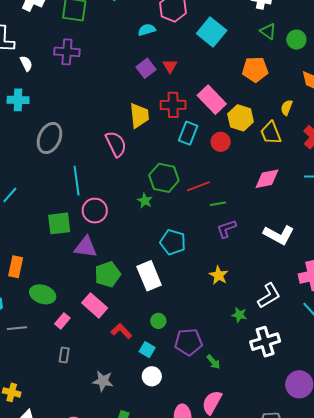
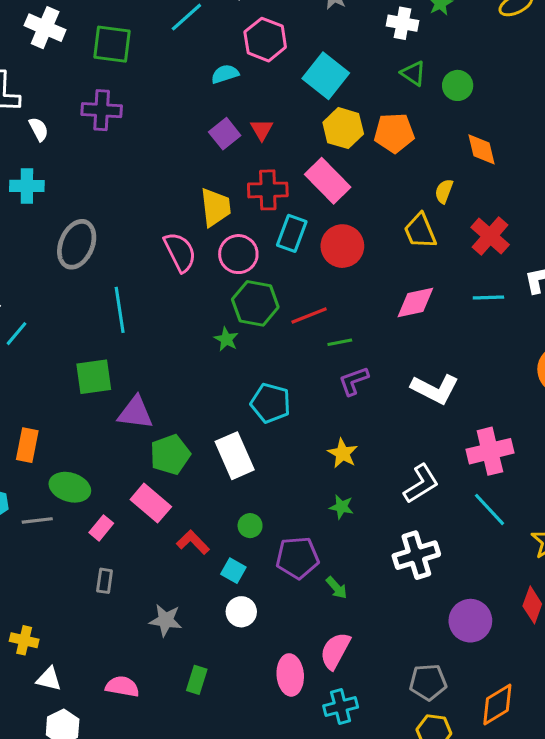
yellow hexagon: (241, 118) -> (343, 128), moved
red circle: (221, 142) -> (342, 246), size x1.4
pink circle: (95, 211) -> (238, 254), moved
green star: (239, 315) -> (341, 507), moved
gray line: (17, 328) -> (37, 520), moved

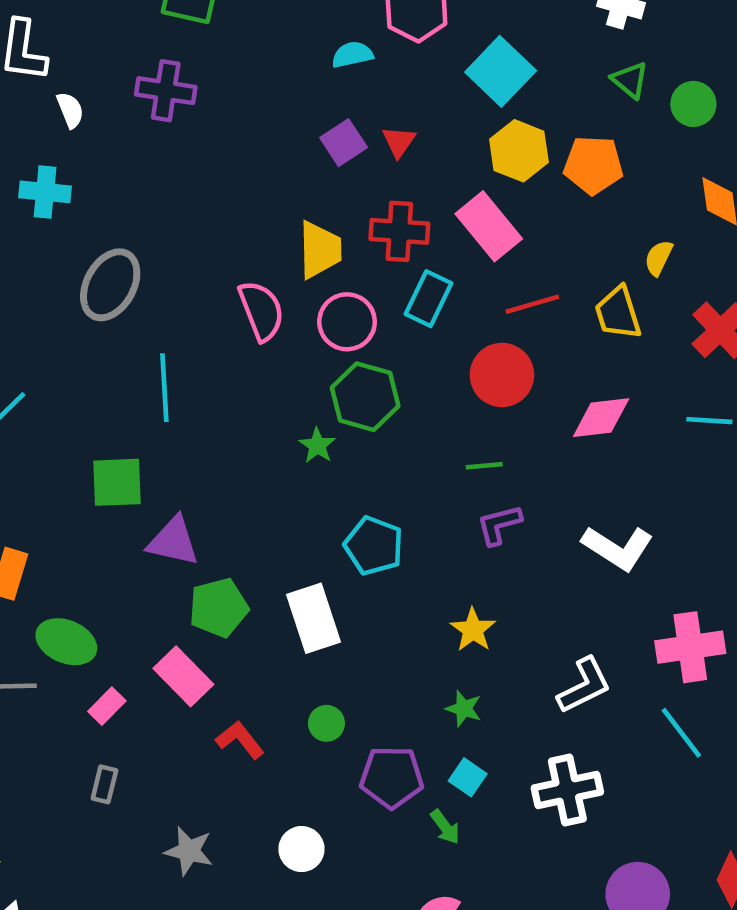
red circle: (342, 246) -> (502, 375), moved
red line: (309, 316) -> (532, 304), moved
cyan square: (233, 571) -> (468, 777), moved

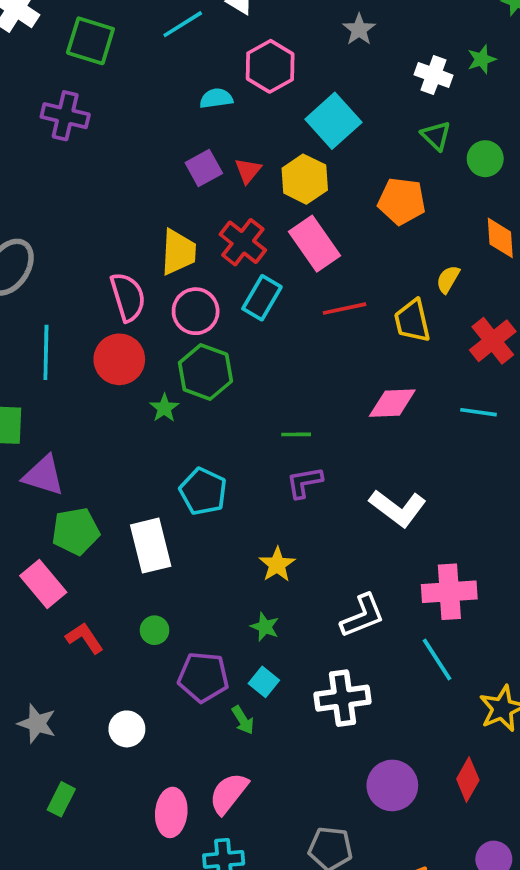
yellow hexagon: (519, 151) -> (305, 179), moved
red cross: (399, 231) -> (243, 242), turned 30
red circle: (502, 375) -> (119, 359), moved

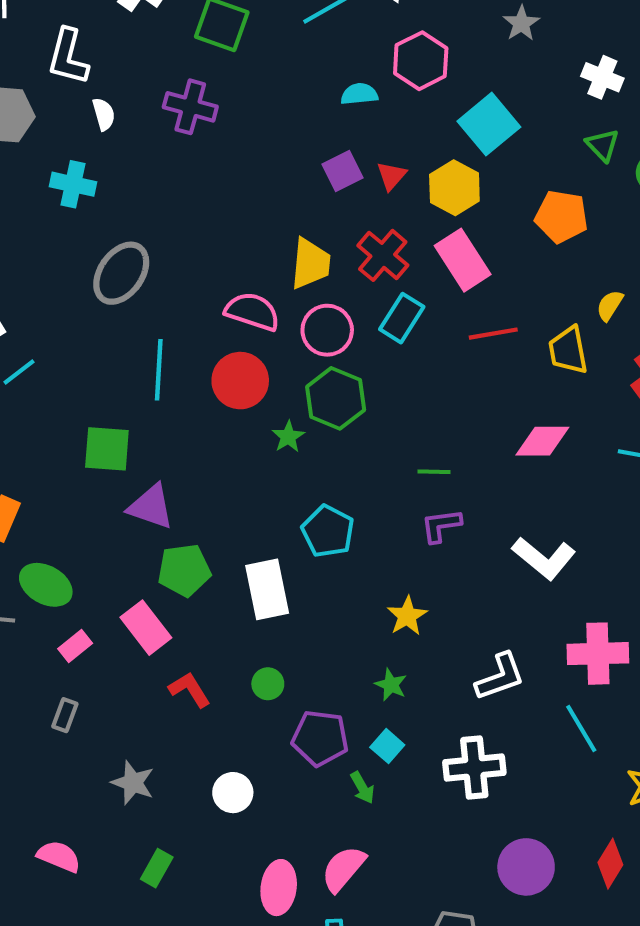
pink semicircle: (128, 297) -> (252, 312), turned -57

